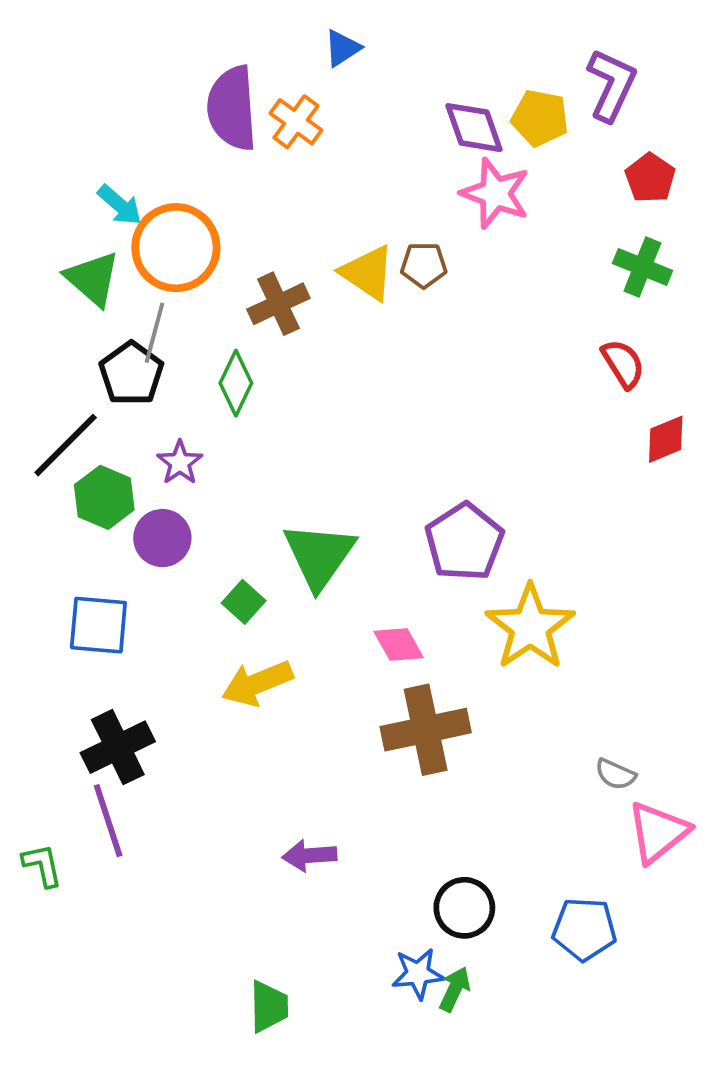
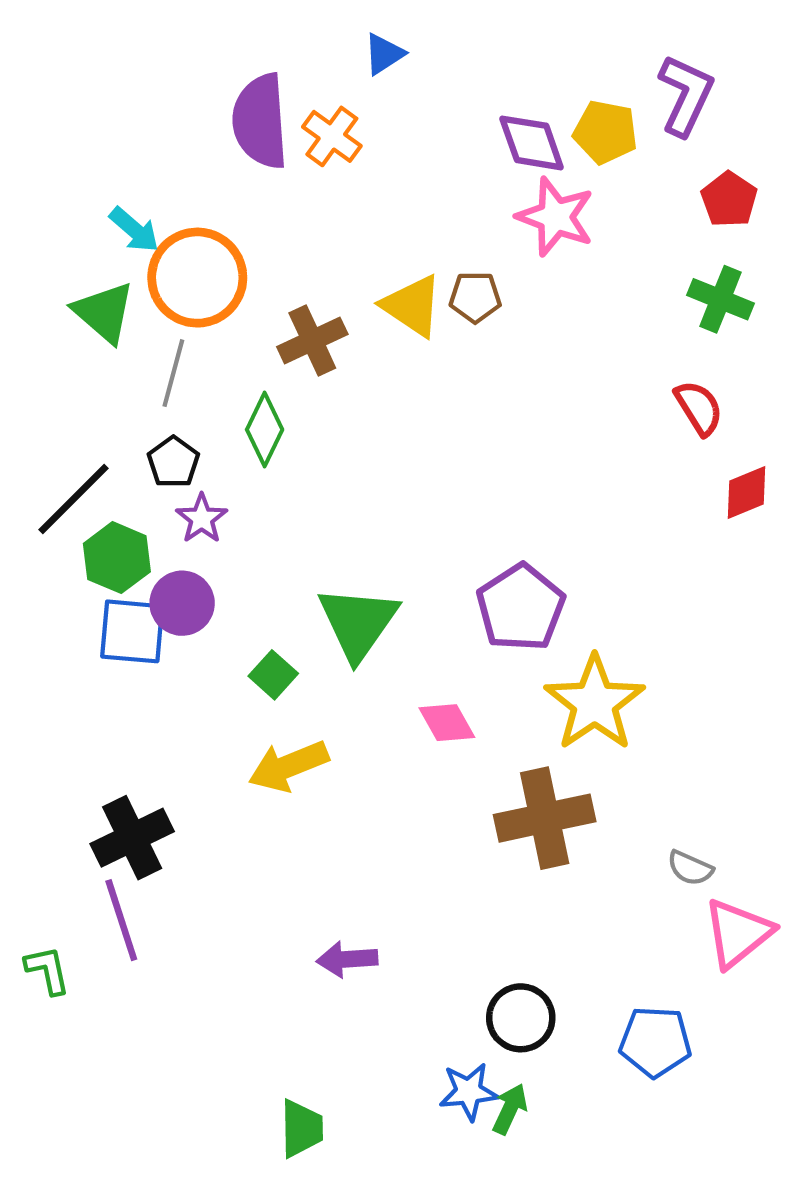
black pentagon: (131, 373) -> (173, 462), moved, size x0.7
blue square: (98, 625) -> (132, 631), moved
brown cross: (426, 730) -> (545, 818), moved

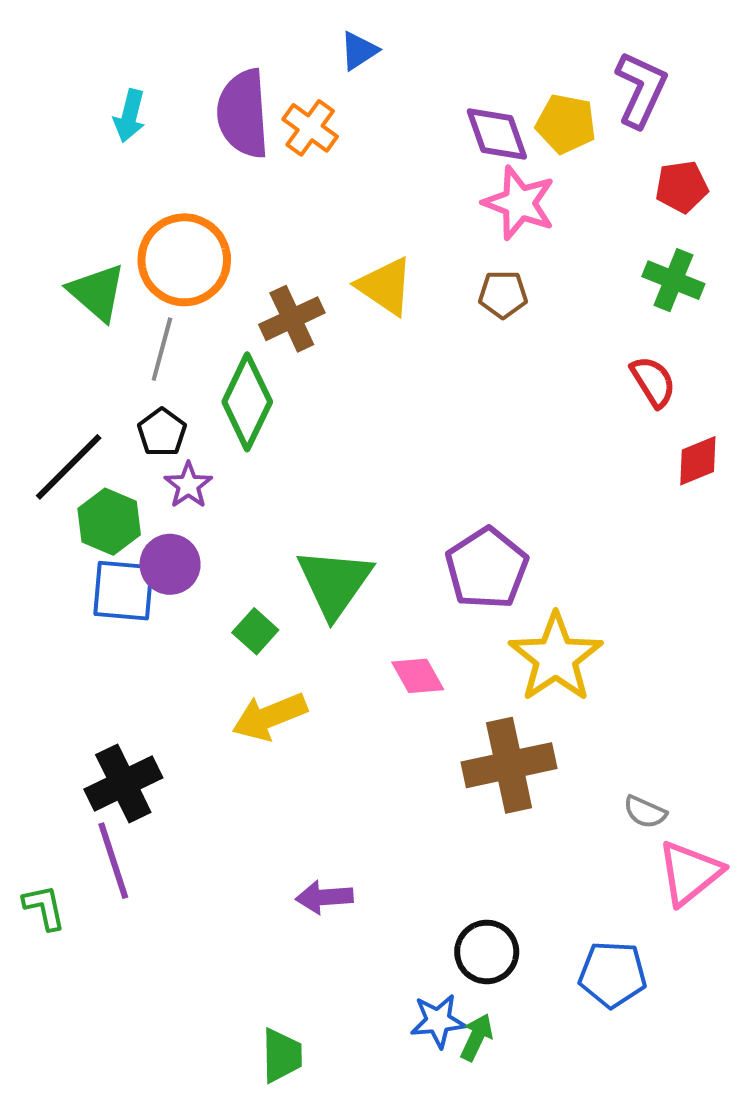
red pentagon: (729, 199) -> (682, 187), turned 30
cyan arrow: (134, 230) -> (129, 116), moved, turned 63
brown pentagon: (475, 297) -> (503, 294), moved
green diamond: (265, 430) -> (247, 402), size x1.4

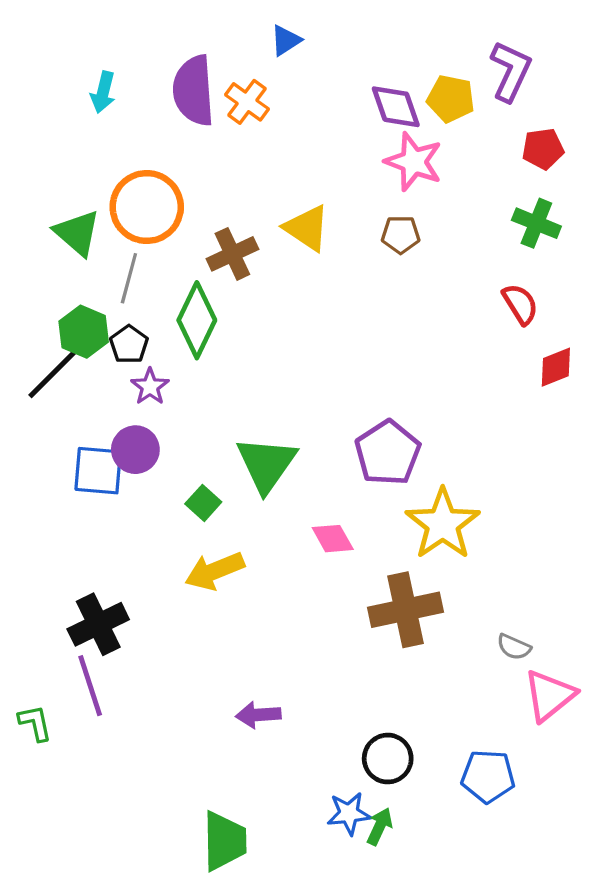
green hexagon: (109, 522) -> (84, 332), moved
green trapezoid: (282, 1055) -> (224, 841), size x1.4

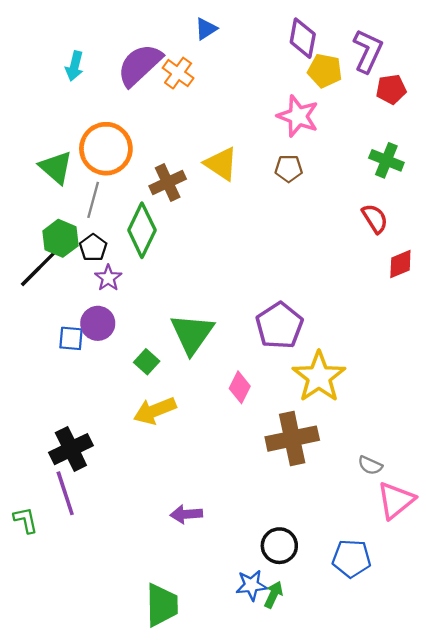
purple semicircle: (194, 91) -> (140, 65), turned 51
purple diamond: (396, 107) -> (303, 38), moved, turned 30
red pentagon: (543, 149) -> (391, 89), moved
blue square: (98, 471) -> (71, 338), size x0.7
pink diamond: (333, 539) -> (240, 387), turned 56

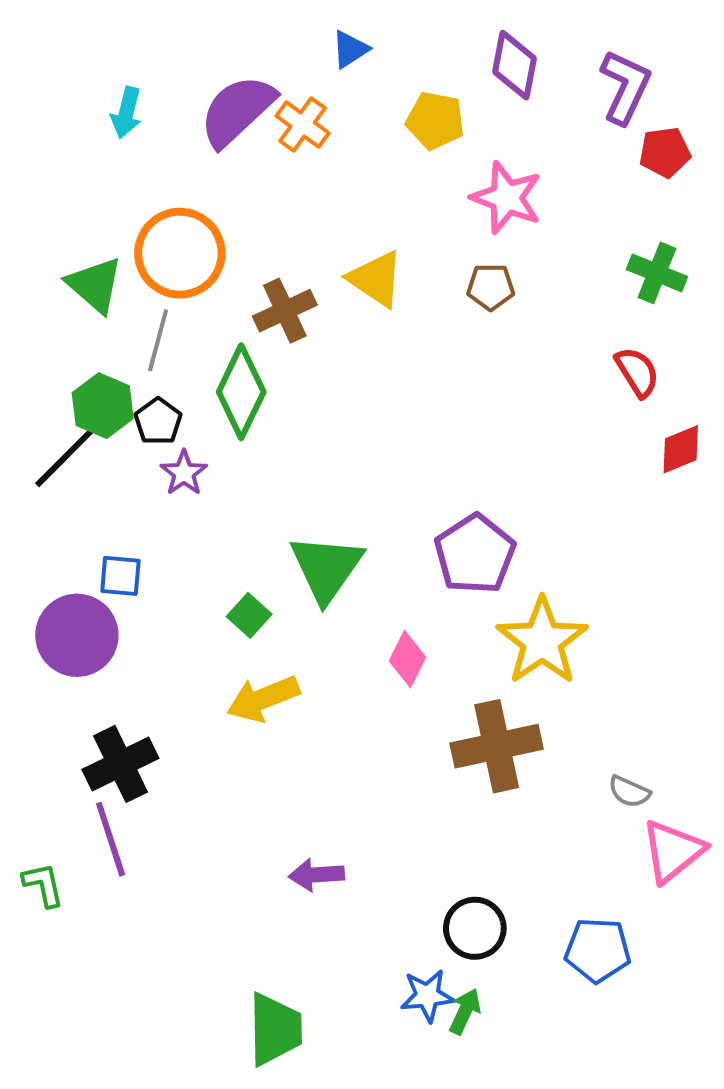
yellow pentagon: (325, 71) -> (435, 121), moved
purple circle: (98, 323) -> (77, 635), moved, size x1.4

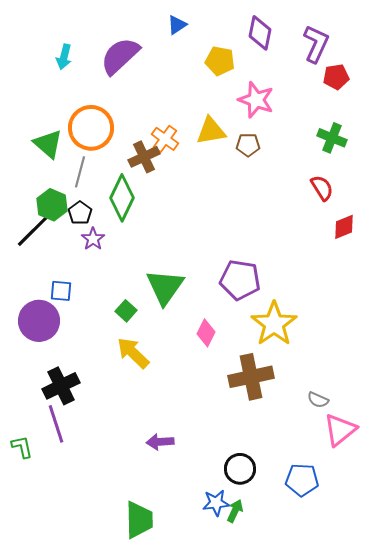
orange cross: (303, 125) -> (165, 139), moved
yellow triangle: (376, 279) -> (211, 131), moved, turned -44
purple pentagon: (475, 554) -> (240, 280), turned -30
yellow arrow: (263, 699) -> (133, 353), turned 66

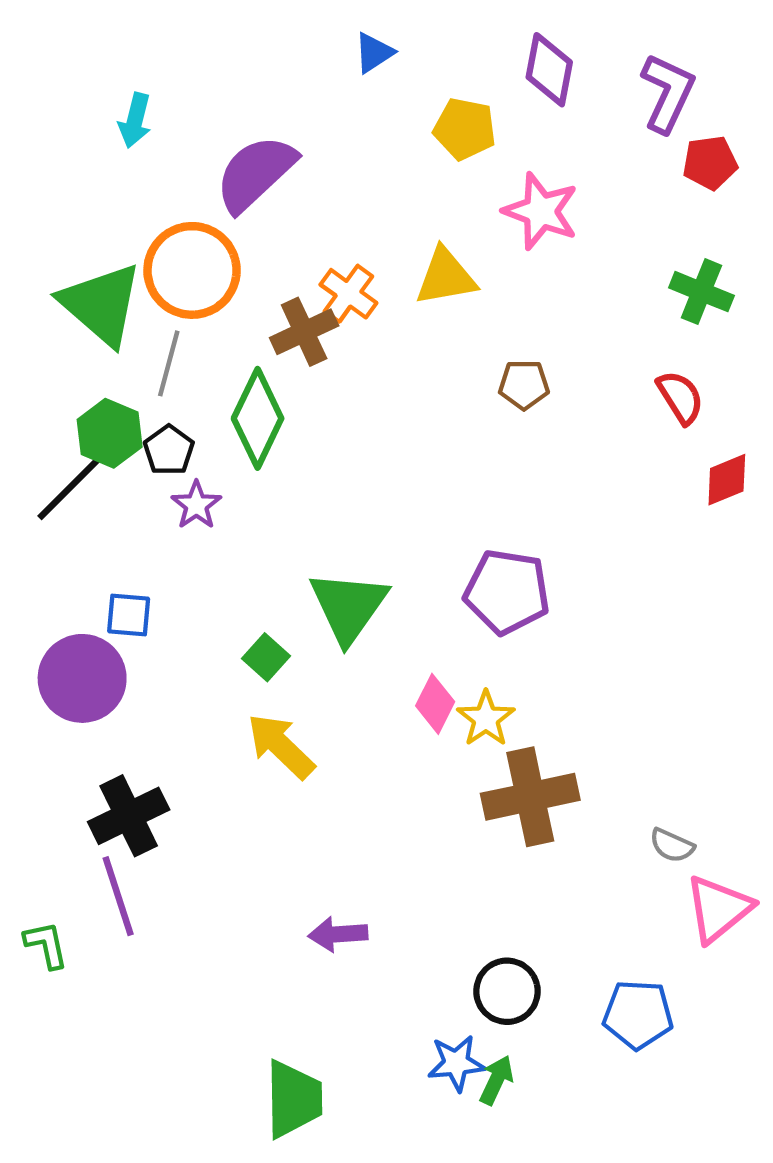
purple semicircle: (120, 56) -> (255, 173), moved
green triangle: (48, 144) -> (101, 304), size x1.4
brown pentagon: (248, 145) -> (524, 385), moved
yellow star: (274, 324) -> (486, 719), moved, size x0.6

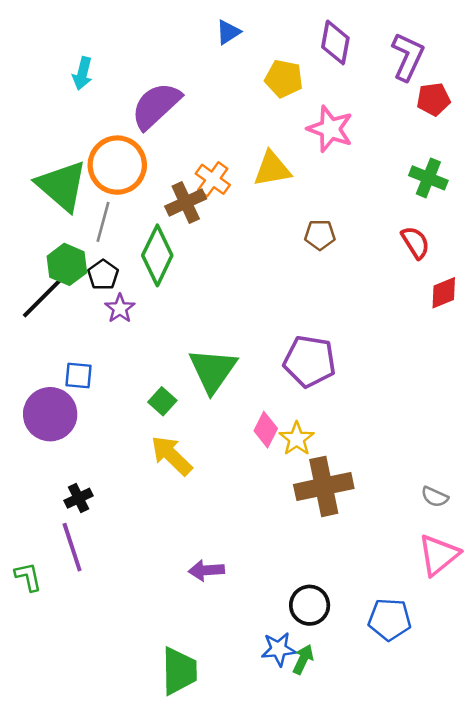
black cross: (129, 816) -> (79, 498), size x0.6
gray semicircle: (672, 845) -> (435, 497), moved

